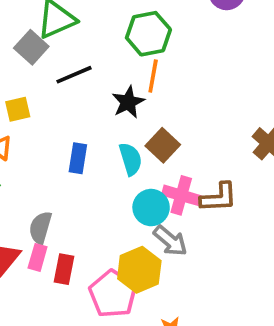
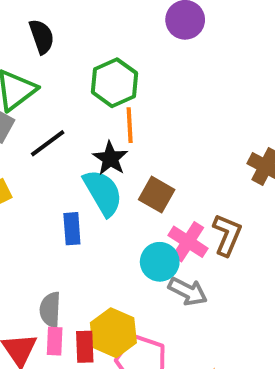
cyan semicircle: (130, 159) -> (103, 193), moved, size x1.4
pink cross: (181, 195) -> (188, 242), turned 30
brown L-shape: (219, 198) -> (227, 235), turned -51
yellow hexagon: (139, 270) -> (113, 333), moved

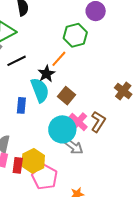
green hexagon: (114, 83) -> (75, 35), moved
orange line: (130, 125) -> (59, 59), turned 36
cyan circle: (160, 262) -> (62, 129), size x1.4

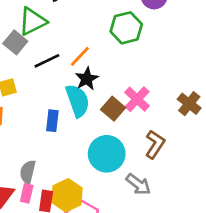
orange line: (59, 59) -> (80, 56), moved
pink cross: (78, 122) -> (137, 99), moved
gray arrow: (74, 147) -> (138, 184), moved

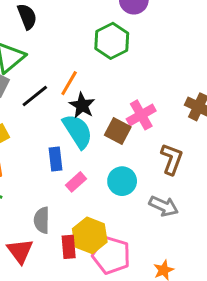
pink cross: (137, 99) -> (141, 115), turned 30
cyan circle: (107, 154) -> (122, 181), size x0.7
pink rectangle: (27, 193) -> (76, 182), moved, turned 48

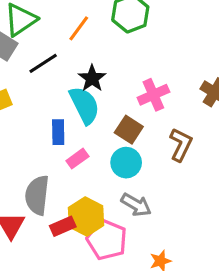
orange line: (69, 83) -> (79, 28), moved
brown square: (118, 131) -> (129, 130), moved
gray arrow: (164, 206) -> (136, 205), moved
gray semicircle: (42, 220) -> (37, 195), size x1.4
red rectangle: (69, 247) -> (63, 226), turned 65

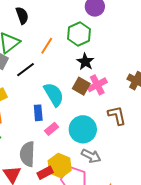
black star: (92, 78) -> (85, 62), moved
brown square: (129, 130) -> (81, 86), moved
brown L-shape: (181, 145) -> (117, 115), turned -35
cyan circle: (126, 163) -> (83, 129), size x1.4

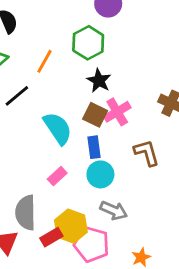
blue rectangle: (38, 113) -> (94, 147), moved
cyan circle: (83, 129) -> (100, 174), size x0.7

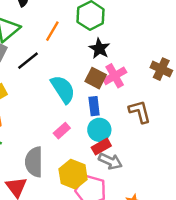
red rectangle: (51, 237) -> (101, 147), moved

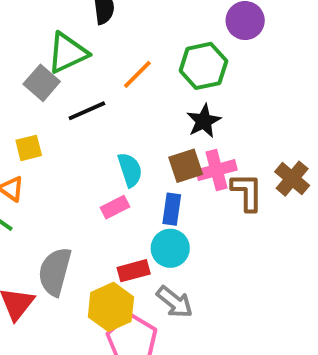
brown square: (96, 78) -> (186, 166), turned 30
cyan semicircle: (63, 89) -> (130, 170), size x0.7
brown L-shape: (140, 112) -> (247, 192), moved
pink rectangle: (62, 131) -> (115, 207), moved
red rectangle: (101, 147) -> (134, 271), moved

